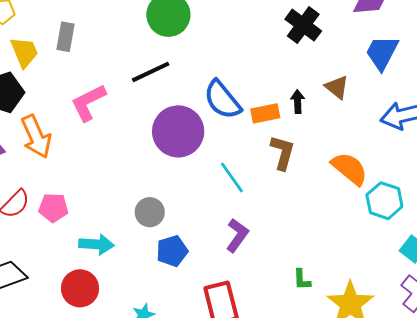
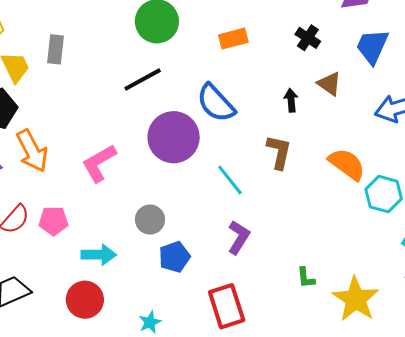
black cross: (303, 25) -> (308, 38), moved, size x0.7
pink L-shape: (88, 103) -> (99, 163), moved
orange rectangle: (265, 113) -> (233, 39), moved

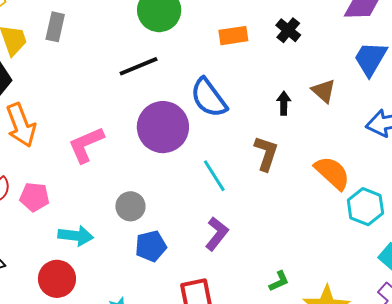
black cross: (308, 38) -> (288, 30), moved
green L-shape: (306, 278) -> (279, 281), turned -115

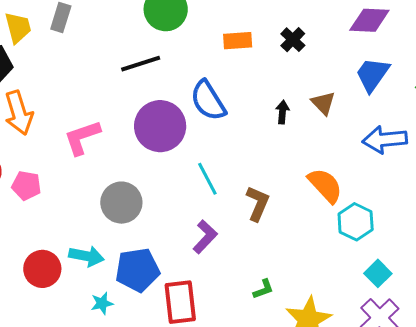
brown L-shape: (266, 153) -> (258, 203), moved
gray circle: (130, 206) -> (121, 203), size x1.4
cyan arrow: (76, 236) -> (86, 256), moved
blue pentagon: (151, 246) -> (138, 270), moved, size x1.4

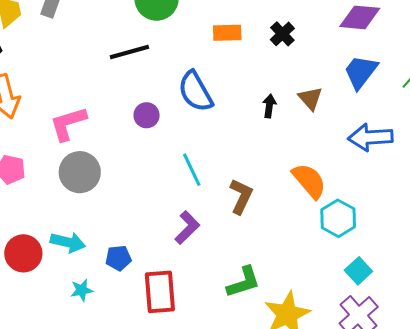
purple circle: (160, 126) -> (147, 115), size x0.5
gray circle: (121, 203) -> (80, 172), moved
blue pentagon: (138, 270) -> (118, 258), size x0.6
green L-shape: (263, 289) -> (244, 282), size x1.6

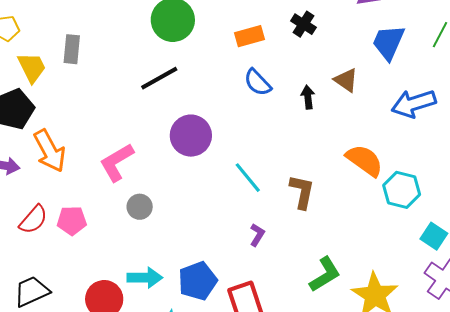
blue semicircle: (195, 92) -> (258, 83), moved, size x0.7
purple circle: (147, 115) -> (191, 136), size x1.6
gray circle: (80, 172) -> (140, 207), size x0.6
purple L-shape: (187, 228) -> (257, 235), size x0.7
blue pentagon: (118, 258) -> (198, 281), size x1.5

